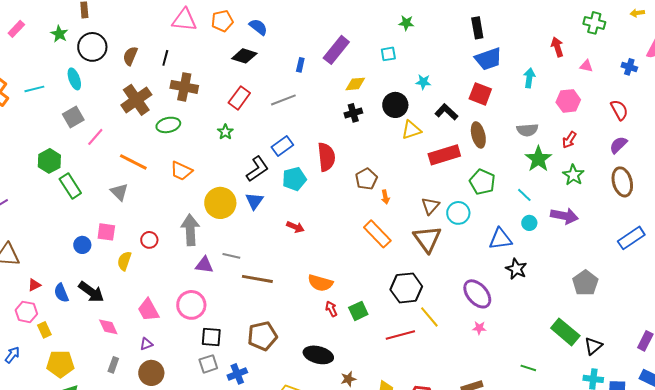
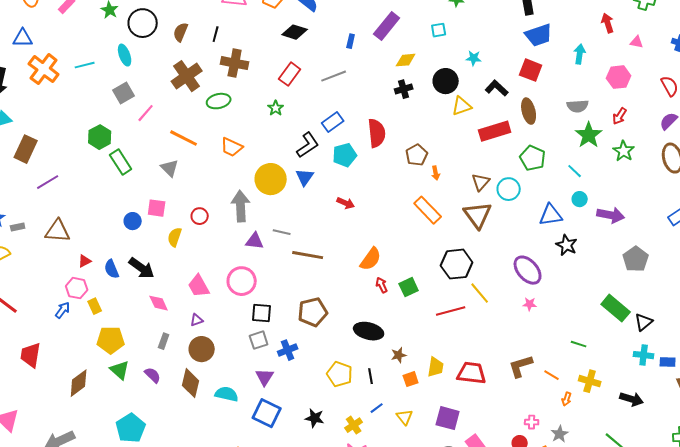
purple arrow: (564, 216) -> (611, 215), moved
orange semicircle: (320, 283) -> (371, 259), turned -70
blue arrow: (12, 355) -> (63, 310), moved

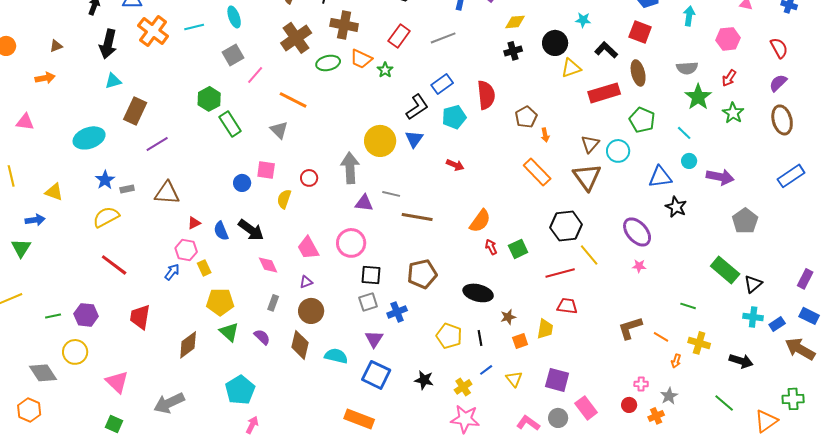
orange trapezoid: (232, 147) -> (361, 59), moved
blue rectangle: (668, 362) -> (777, 324), turned -35
red trapezoid: (472, 373) -> (567, 306), moved, size x0.7

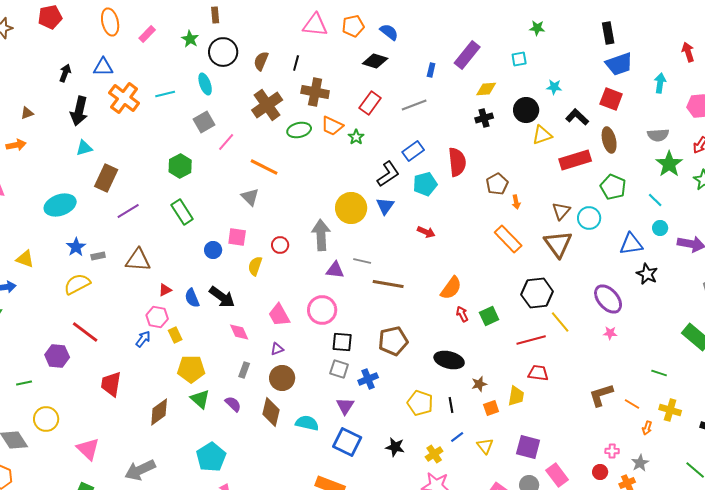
green rectangle: (230, 124) -> (182, 212), moved
gray square: (368, 302) -> (339, 369), turned 36
purple hexagon: (86, 315) -> (57, 356), moved

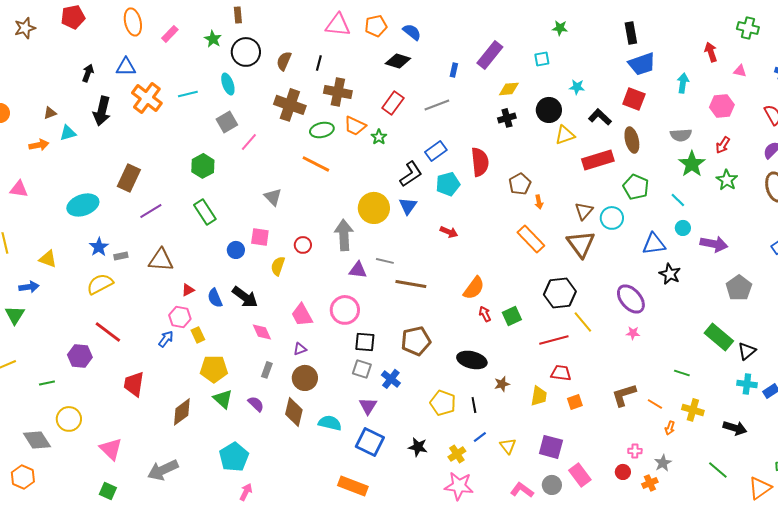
brown cross: (267, 105) -> (290, 105), turned -36
cyan triangle: (84, 148) -> (68, 133), moved
orange line: (264, 167) -> (316, 164), moved
blue cross: (368, 379) -> (391, 379), turned -30
orange square: (491, 408) -> (575, 402), moved

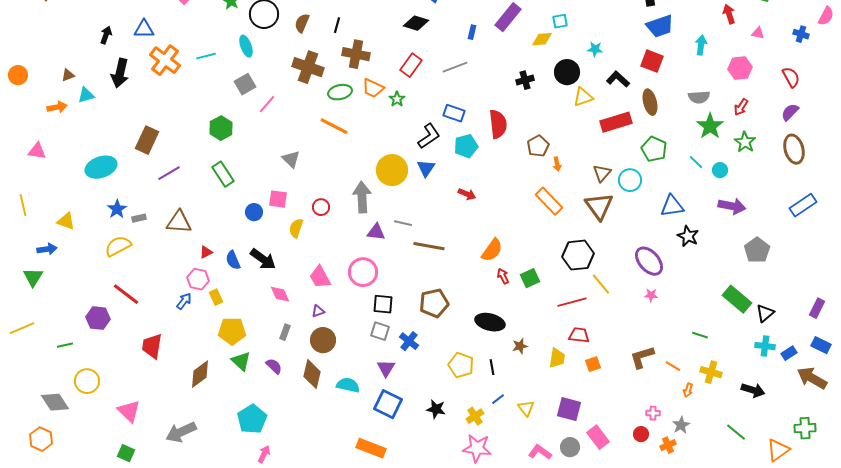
yellow diamond: (509, 89) -> (542, 39), moved
blue rectangle: (436, 151) -> (454, 113), turned 55
cyan circle: (683, 228) -> (720, 170), moved

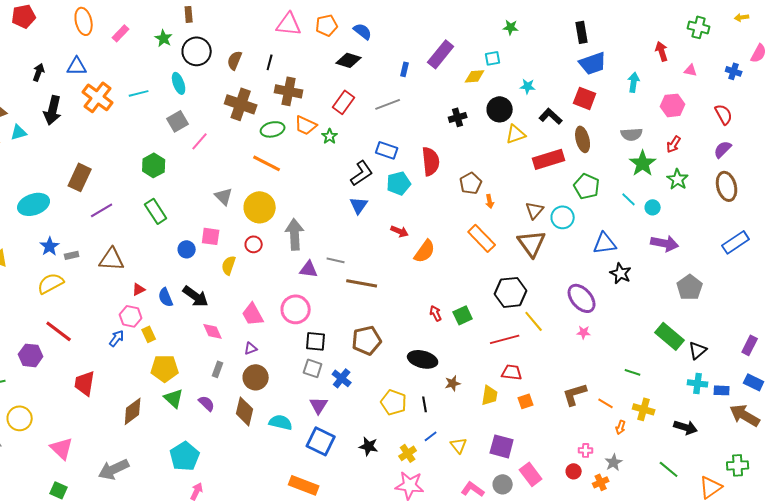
yellow circle: (392, 170) -> (260, 207), moved
orange semicircle: (492, 250) -> (425, 251), moved
blue rectangle: (789, 353) -> (722, 390), turned 35

